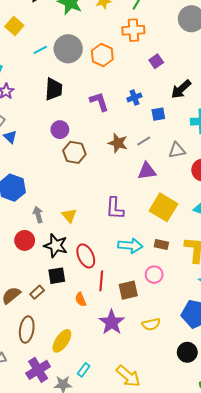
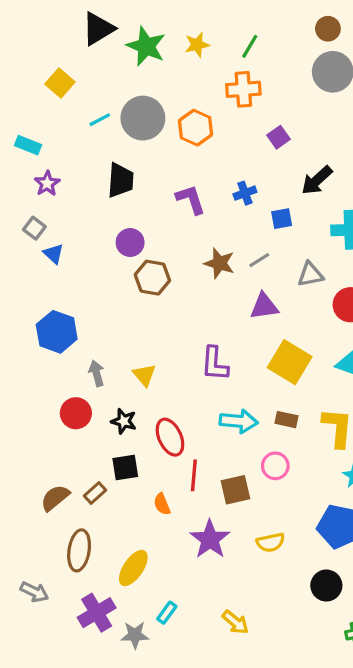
black star: (56, 246) -> (124, 421), size x0.7
yellow arrow: (128, 376) -> (235, 622), size x0.7

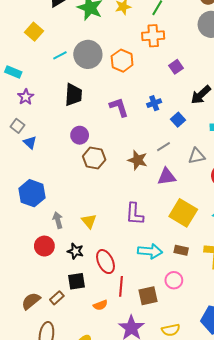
blue square: (282, 219) -> (178, 120), turned -32
brown star: (219, 263) -> (138, 160), moved
orange semicircle: (162, 504) -> (100, 305), turned -88

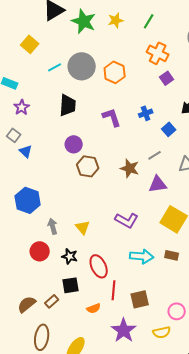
orange cross: (153, 36) -> (158, 53), moved, turned 30
purple L-shape: (135, 214) -> (127, 220), turned -65
pink circle: (174, 280) -> (177, 311), moved

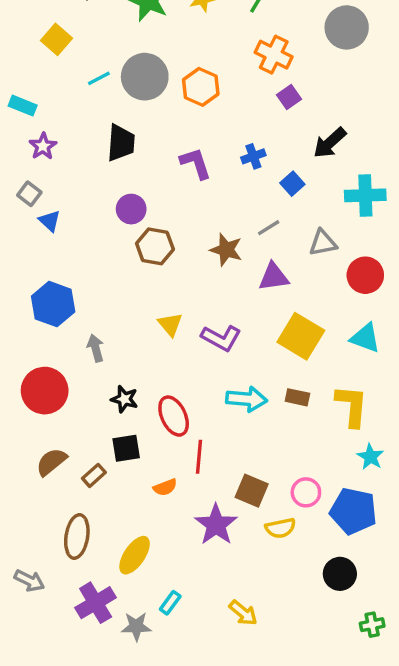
yellow triangle: (83, 227) -> (170, 324), moved
red circle: (40, 251) -> (45, 391), moved, size x1.4
brown square: (140, 299) -> (252, 491), moved, turned 36
brown semicircle: (27, 304) -> (51, 462), moved

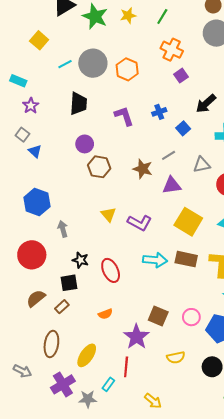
brown rectangle: (297, 397) -> (186, 259), size x1.5
black square: (126, 448) -> (69, 283), moved
red line: (199, 457) -> (126, 367), moved
yellow semicircle: (280, 528) -> (176, 357), moved
yellow arrow: (243, 613) -> (153, 401), moved

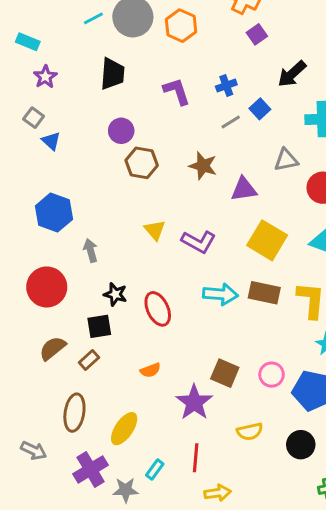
gray line: (169, 155) -> (231, 122), moved
red line: (126, 367) -> (196, 458), moved
yellow arrow: (153, 401) -> (218, 493), turned -48

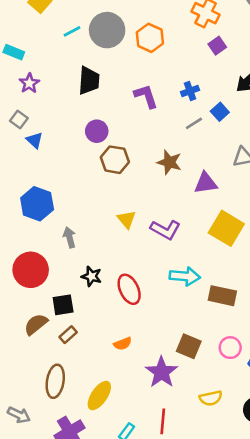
brown rectangle: (264, 293) -> (222, 296), moved
black square: (99, 326) -> (63, 305), moved

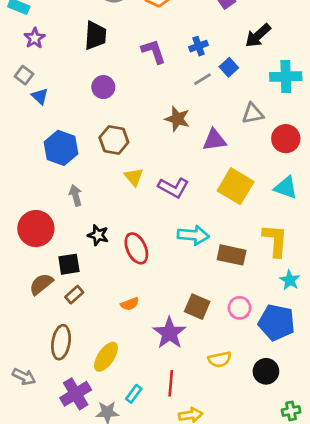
brown hexagon: (115, 160) -> (114, 140), moved
blue hexagon: (37, 204) -> (61, 148), moved

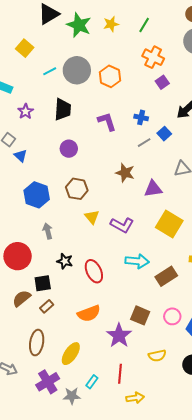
purple star: (35, 38) -> (26, 111), moved
blue cross: (199, 46) -> (141, 117), turned 32
brown rectangle: (232, 255) -> (166, 276), turned -45
orange semicircle: (130, 304) -> (89, 313), size x1.6

